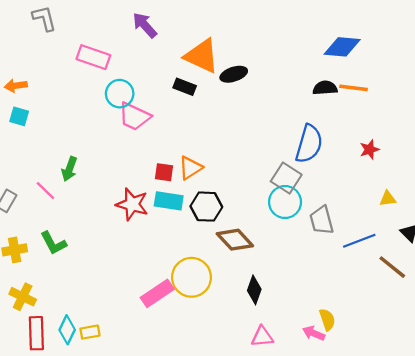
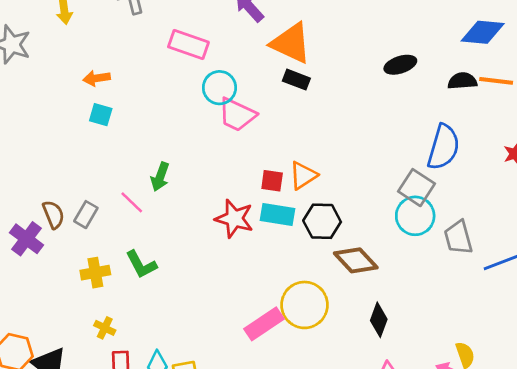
orange triangle: (202, 56) -> (291, 43), moved
black ellipse: (234, 74) -> (400, 65), moved
yellow cross: (23, 297) -> (105, 328), size x0.7

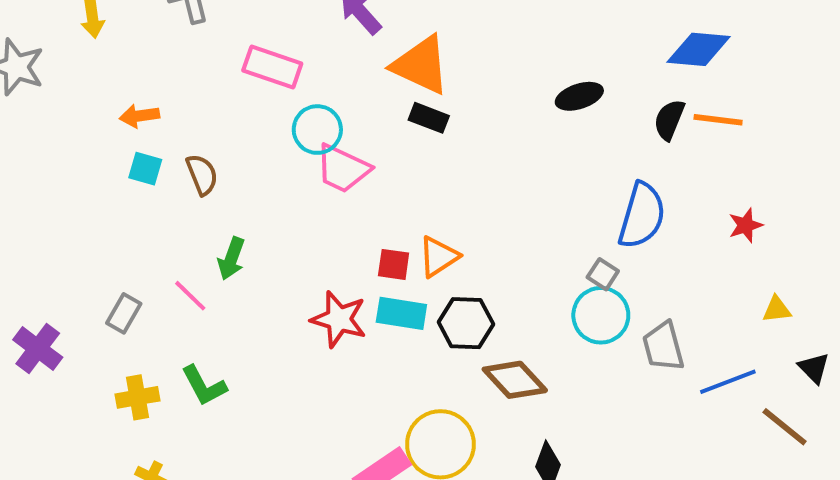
black semicircle: (462, 81) -> (669, 120), turned -64
gray square: (417, 188) -> (603, 274), size x0.6
brown semicircle: (53, 215) -> (202, 175), moved

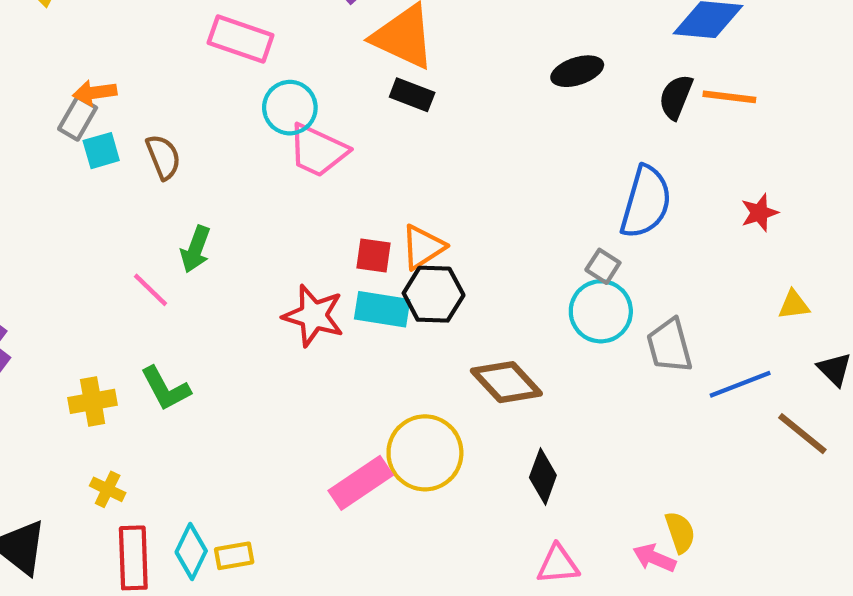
cyan square: (145, 169) -> (101, 151), turned -32
gray rectangle: (124, 313) -> (78, 118), moved
black hexagon: (466, 323) -> (434, 294), moved

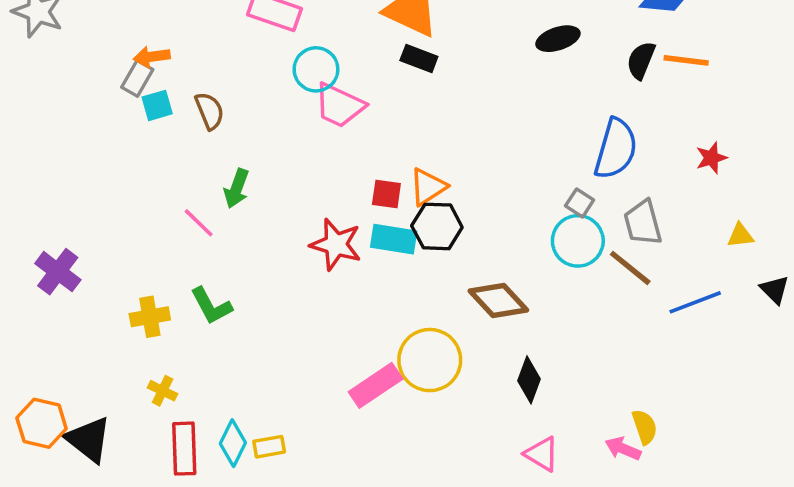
gray trapezoid: (669, 346) -> (643, 223), moved
brown line: (802, 434) -> (630, 268), moved
pink triangle: (558, 564) -> (542, 454), turned 36

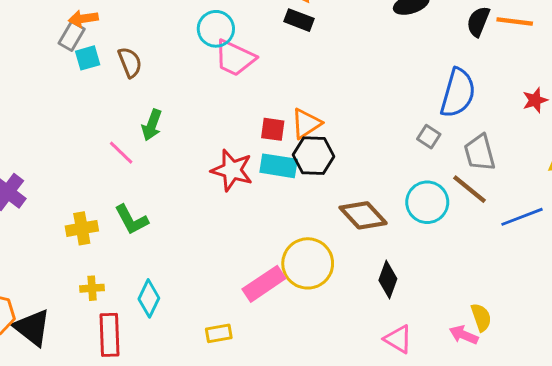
cyan circle: (578, 241) -> (427, 202), moved
yellow cross: (163, 391) -> (92, 288), turned -30
cyan diamond: (233, 443) -> (149, 298), moved
yellow rectangle: (269, 447) -> (219, 333), moved

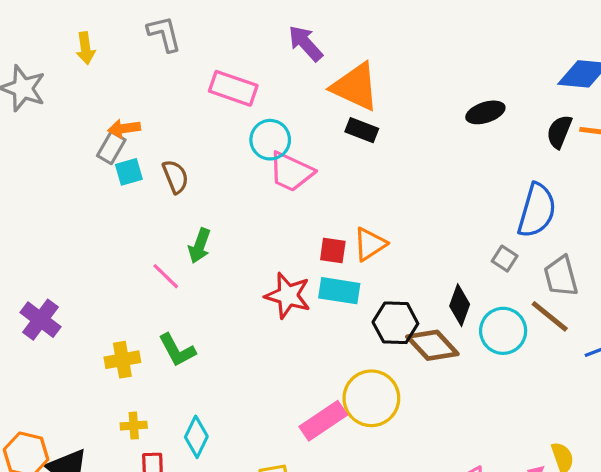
black hexagon: (314, 156) -> (395, 323), moved
black diamond: (388, 279) -> (460, 305), moved

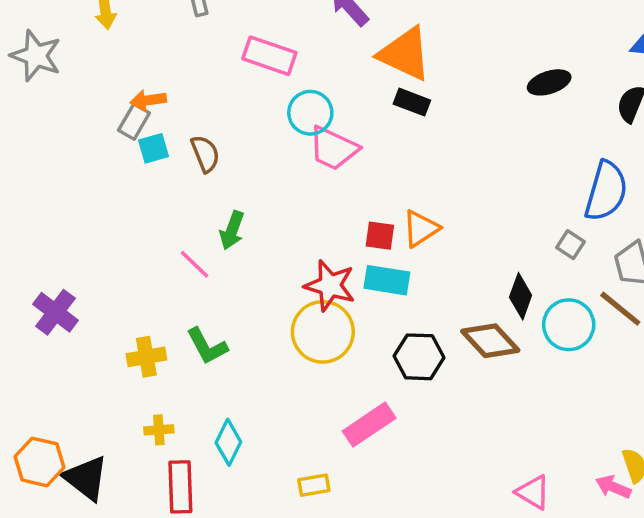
black hexagon: (395, 323) -> (419, 357), moved
yellow circle: (371, 398) -> (323, 332), moved

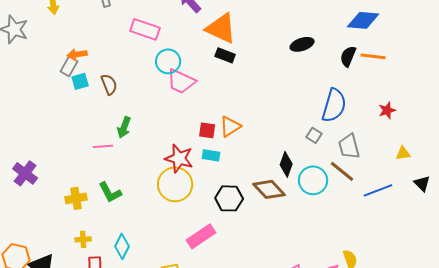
pink line: (195, 264) -> (103, 146), turned -48
cyan rectangle: (387, 280) -> (211, 155), size x0.7

